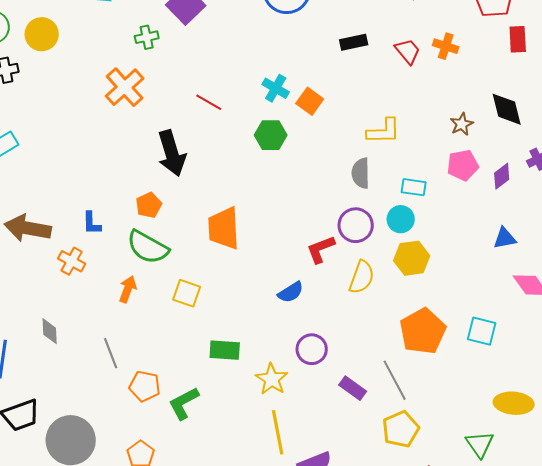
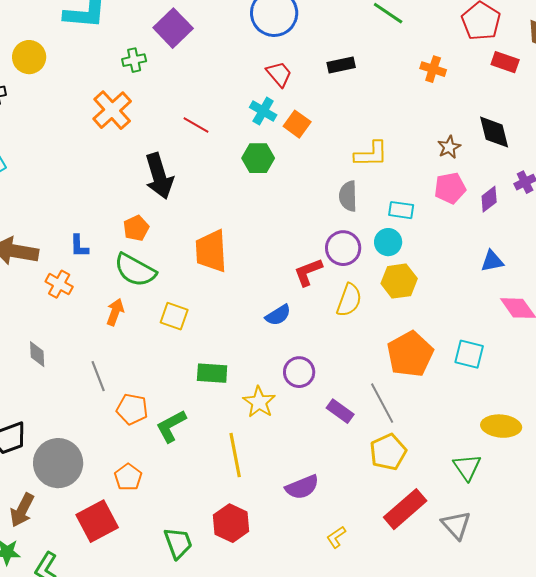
red rectangle: (518, 39) -> (505, 62), turned -68
red trapezoid: (408, 51) -> (279, 74), moved
yellow line: (278, 432) -> (235, 455), moved

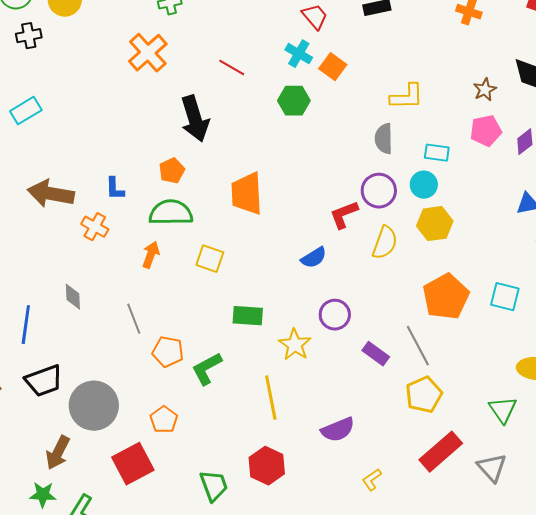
green semicircle: (135, 270) -> (171, 213), turned 150

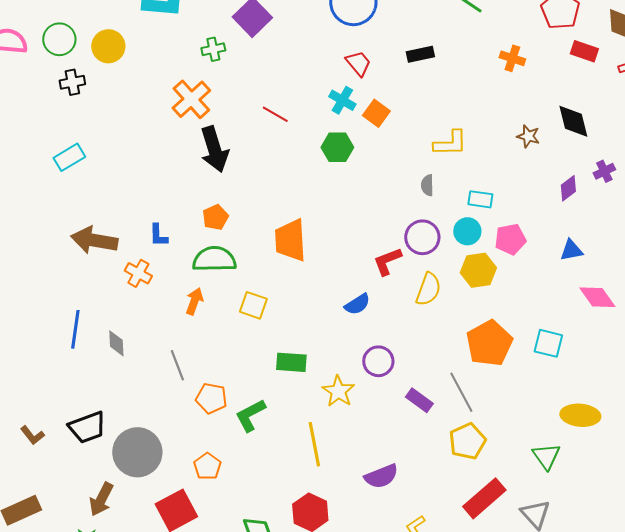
brown star: (485, 90) -> (528, 136), turned -30
black arrow: (195, 119) -> (214, 149), moved
pink pentagon: (486, 131) -> (510, 239), moved
gray semicircle: (384, 139) -> (427, 185), size x0.7
blue line: (26, 325) -> (75, 329), moved

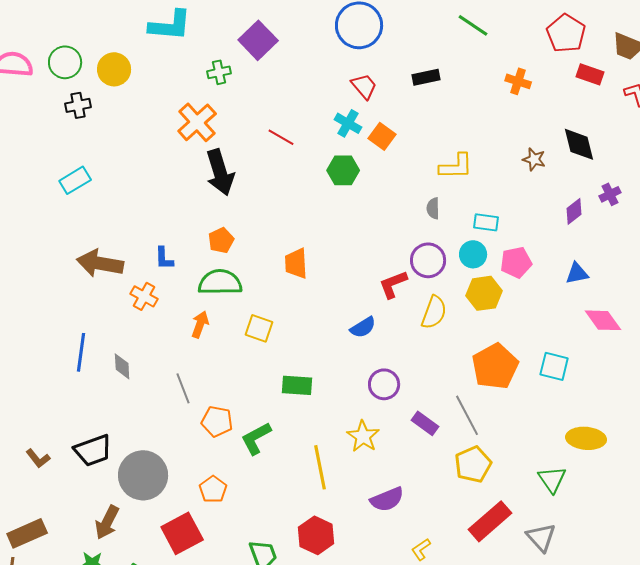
orange trapezoid: (290, 240) -> (296, 263), size x0.7
yellow star: (338, 391) -> (363, 436), moved

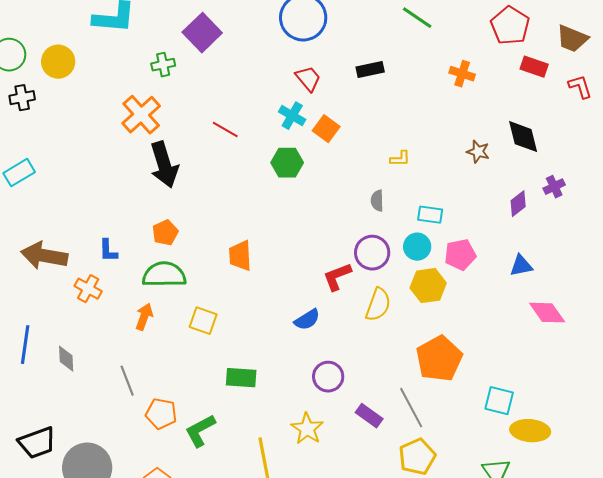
yellow L-shape: (456, 166) -> (400, 159), size x0.6
cyan square: (554, 366) -> (499, 401), moved

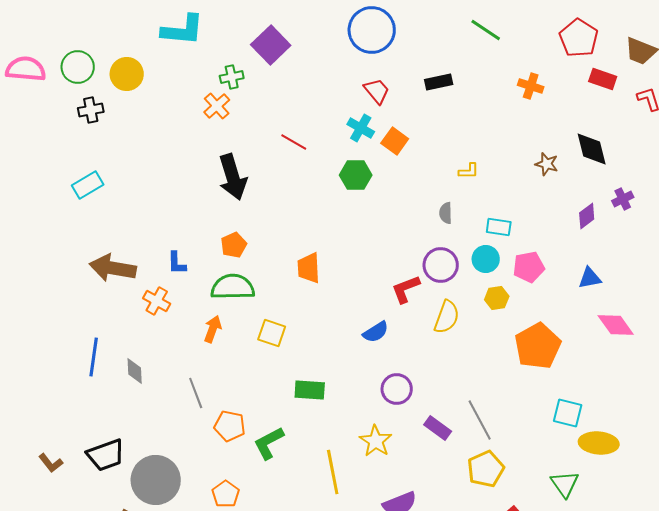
orange cross: (141, 115) -> (217, 106), moved, size x0.7
yellow hexagon: (428, 286) -> (497, 298), size x0.7
orange pentagon: (439, 359) -> (538, 346), moved

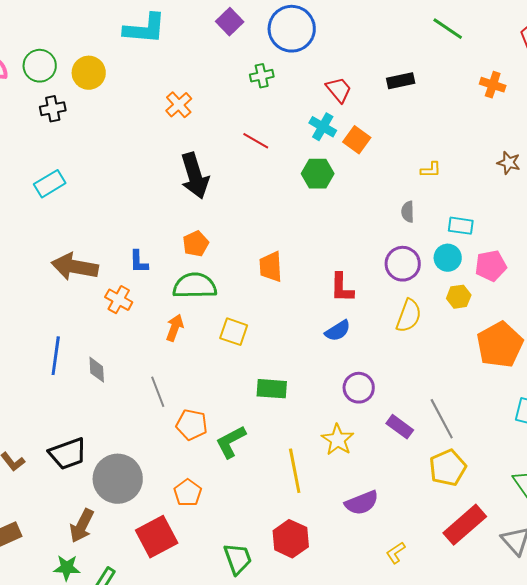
blue circle: (372, 30) -> (292, 29), moved
purple square: (271, 45) -> (230, 22), moved, size x0.7
green cross: (232, 77) -> (262, 76), moved
red L-shape: (406, 289) -> (342, 288), moved, turned -68

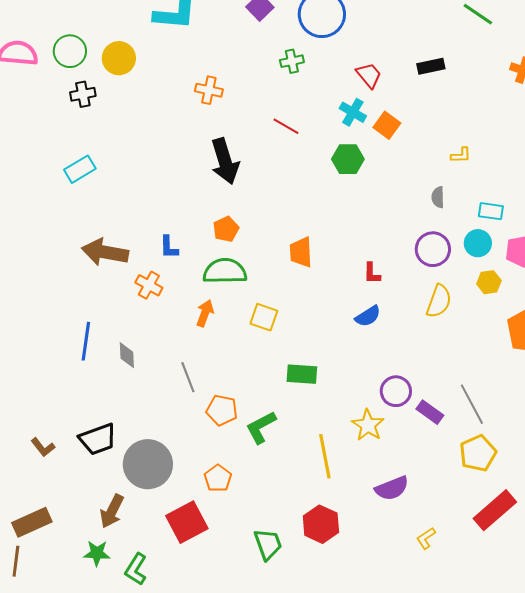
orange cross: (179, 105) -> (209, 90), turned -36
red L-shape: (342, 288) -> (372, 273), size x0.7
purple circle: (359, 388) -> (396, 391), moved

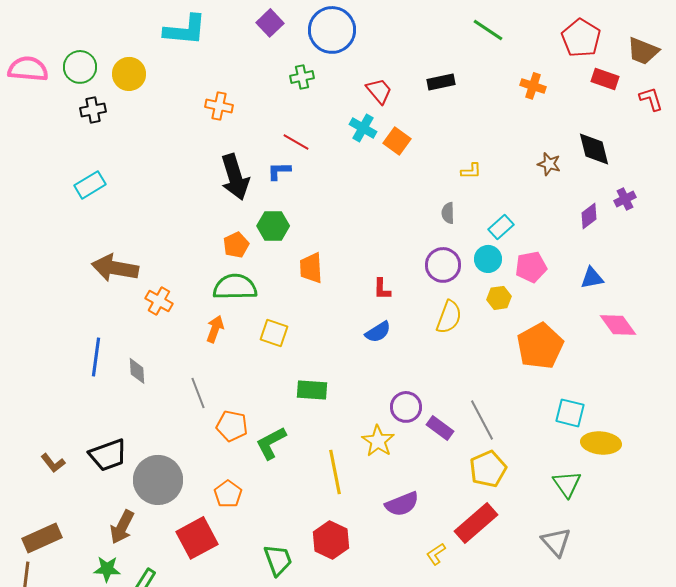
green hexagon: (348, 159) -> (273, 226), moved
cyan rectangle: (491, 211) -> (501, 227), turned -50
blue L-shape: (169, 247) -> (279, 171), moved, turned 90
red rectangle: (495, 510) -> (476, 523), moved

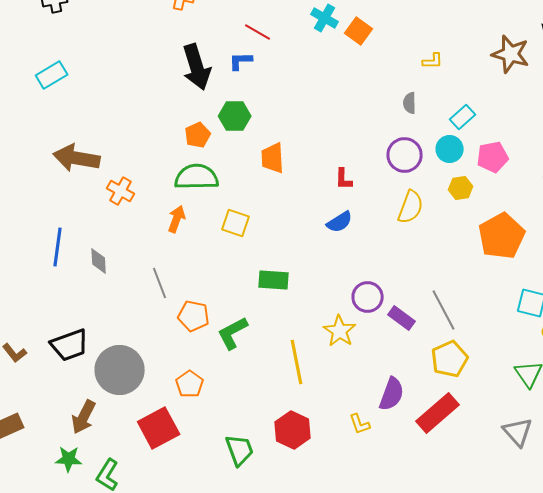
brown star: (549, 164) -> (511, 54), size x1.6
purple semicircle: (402, 504) -> (392, 394), moved, turned -48
yellow L-shape: (436, 554) -> (360, 424), moved, turned -75

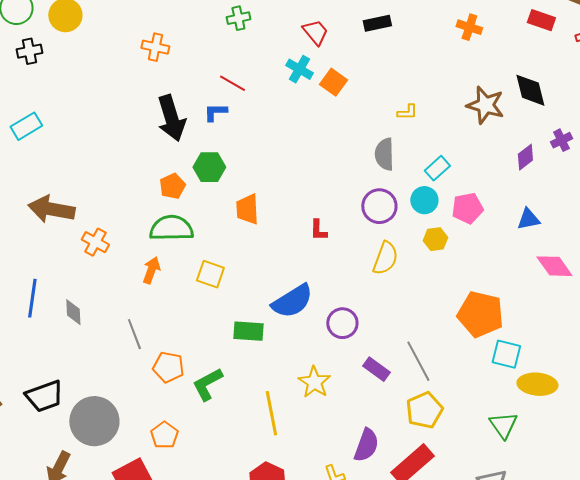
gray semicircle: (410, 103) -> (384, 154), size x1.5
blue semicircle: (340, 222) -> (292, 301), moved, size x1.6
orange pentagon: (502, 236) -> (480, 314), moved, turned -30
purple circle: (368, 297) -> (342, 323), moved

